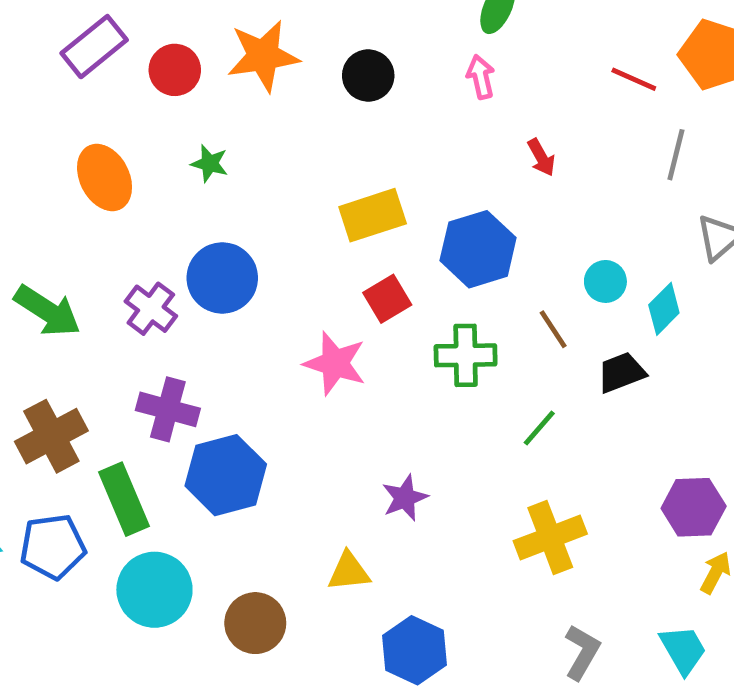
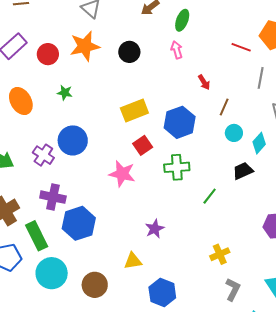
brown line: (553, 329) -> (224, 107), moved, turned 60
yellow cross: (550, 537) -> (220, 254), moved, size x0.7

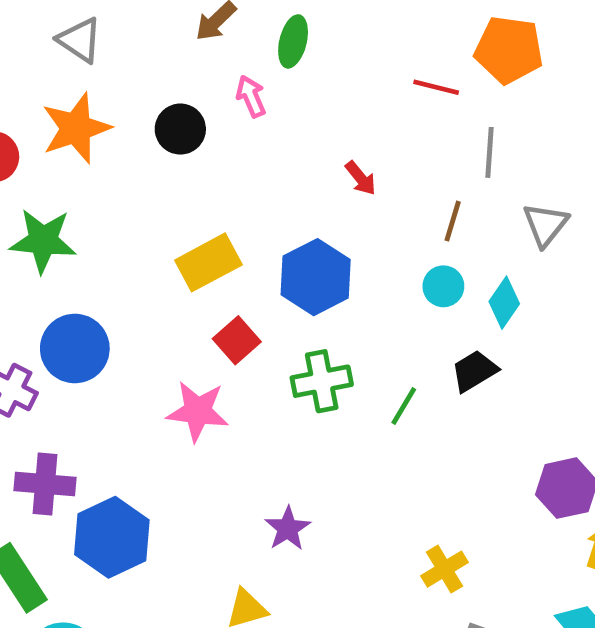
pink arrow: (177, 50) -> (251, 96), moved
green star: (65, 93) -> (43, 241), size x1.8
brown line: (224, 107) -> (453, 221), moved
green line: (210, 196) -> (404, 406), moved

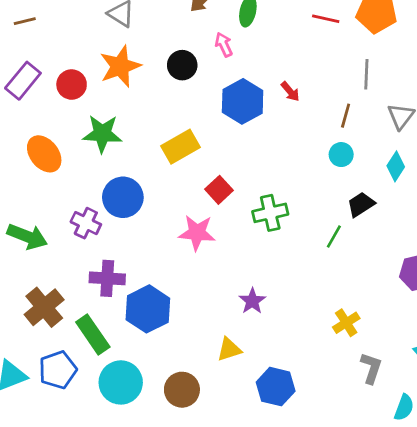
red line: (436, 87) -> (326, 19), moved
yellow rectangle: (208, 262) -> (180, 147), moved
blue hexagon: (316, 277) -> (243, 101), moved
cyan diamond: (504, 303) -> (396, 166), moved
green line: (404, 406) -> (334, 236), moved

